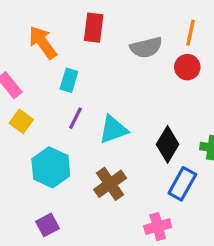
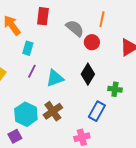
gray semicircle: (146, 47) -> (75, 28), turned -126
red circle: (187, 67) -> (92, 42), moved
black diamond: (168, 144) -> (88, 74), moved
cyan hexagon: (51, 167) -> (26, 114), moved

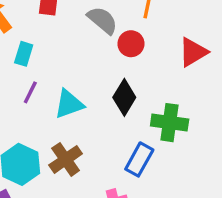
green cross: (115, 89) -> (170, 123), size x1.5

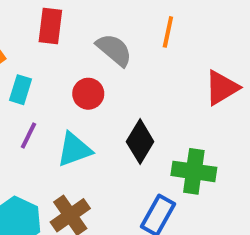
red circle: (131, 44) -> (88, 94), moved

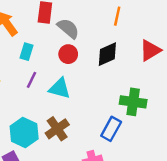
gray semicircle: (114, 50) -> (68, 28), moved
black diamond: (140, 142) -> (107, 54), moved, turned 35
cyan triangle: (74, 149) -> (60, 88), turned 35

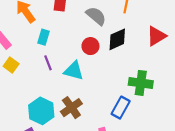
gray semicircle: (68, 28) -> (96, 16), moved
red circle: (68, 54) -> (90, 46), moved
purple line: (31, 80) -> (48, 63), turned -48

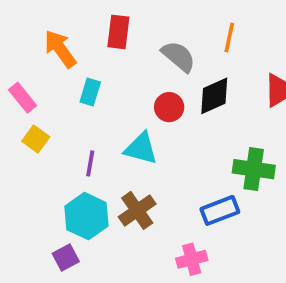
purple line: (48, 63) -> (90, 163), moved, turned 32
blue rectangle: (121, 108) -> (220, 210), turned 40

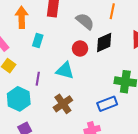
orange arrow: (60, 49) -> (22, 17), turned 35
cyan hexagon: (86, 216) -> (19, 99), moved

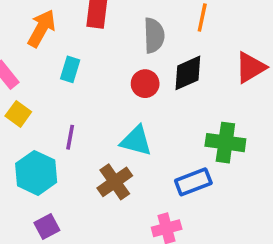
orange arrow: (22, 17) -> (42, 28), turned 30
gray semicircle: (85, 21) -> (154, 35), turned 48
cyan triangle: (65, 71) -> (136, 141), moved

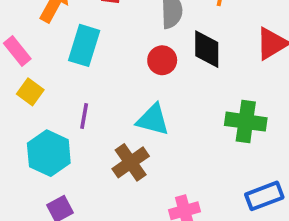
cyan rectangle: (70, 69) -> (84, 45), size x1.5
black diamond: (188, 73) -> (207, 49), turned -66
blue rectangle: (193, 182) -> (264, 196), moved

